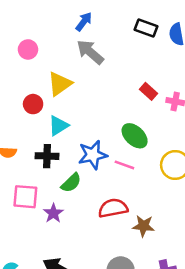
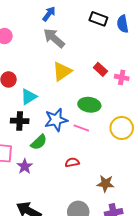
yellow triangle: (60, 84) -> (62, 71), moved
green ellipse: (135, 136) -> (89, 105), turned -35
red semicircle: (113, 208) -> (72, 162), size x0.6
brown star: (143, 226) -> (106, 184), moved

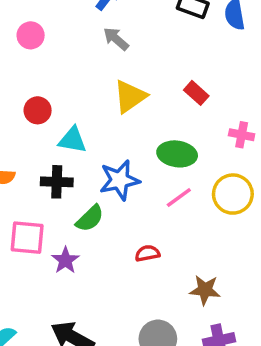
gray arrow: (54, 38) -> (116, 39), size x0.7
pink cross: (122, 77) -> (242, 135), moved
cyan triangle: (29, 97) -> (72, 140), turned 42
pink line: (81, 128) -> (179, 198), moved, turned -56

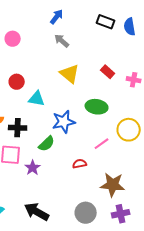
yellow triangle: (130, 96) -> (70, 74), turned -45
pink cross: (242, 135) -> (134, 80), moved
black cross: (57, 182) -> (18, 128), moved
pink line: (179, 198) -> (102, 144), moved
brown star: (205, 290) -> (113, 185), size x1.4

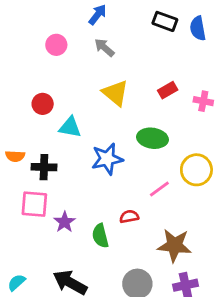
pink circle: (13, 39) -> (56, 45), moved
red rectangle: (108, 72) -> (168, 90), turned -72
green semicircle: (47, 144) -> (100, 236), moved, turned 120

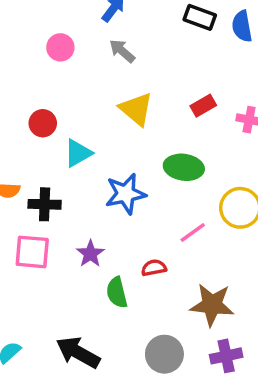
cyan triangle: (70, 127) -> (78, 153), turned -40
purple star: (65, 222) -> (90, 254), moved

